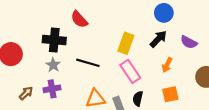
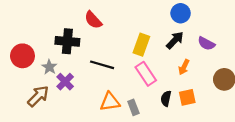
gray star: (53, 65) -> (49, 67), moved
purple cross: (52, 89) -> (65, 82), moved, turned -35
brown arrow: (26, 93) -> (38, 96), size x1.5
black semicircle: (138, 99) -> (166, 98), moved

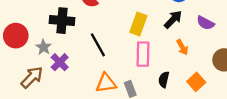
black line: (102, 65) -> (98, 45), turned 45
orange arrow: (184, 67) -> (182, 47), turned -56
pink rectangle: (146, 74) -> (143, 54), turned 35
orange square: (187, 97) -> (196, 82), moved, turned -30

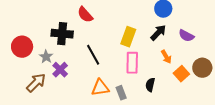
orange square: (196, 82) -> (181, 74), moved

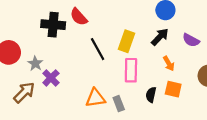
black cross: (62, 34) -> (53, 25), moved
black line: (93, 55) -> (98, 49), moved
orange square: (181, 74) -> (173, 89), moved, turned -35

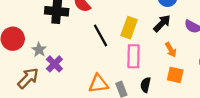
black semicircle: (151, 95) -> (146, 85), moved

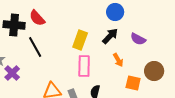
black line: (101, 35) -> (35, 47), moved
orange square: (175, 75) -> (133, 83), moved

